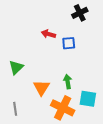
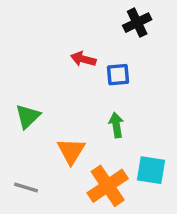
green arrow: (68, 82) -> (116, 125), moved
orange cross: (63, 108) -> (108, 186), turned 30
gray line: (15, 109) -> (26, 188), turned -64

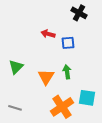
black cross: (137, 23) -> (79, 13), turned -35
orange triangle: (71, 151) -> (46, 77), moved

